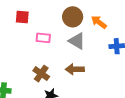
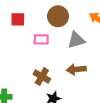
brown circle: (73, 17) -> (58, 16), moved
gray triangle: (77, 41) -> (76, 40), turned -42

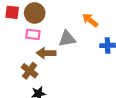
brown circle: (58, 16) -> (35, 13), moved
brown arrow: (76, 69) -> (46, 53), moved

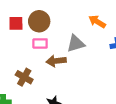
brown cross: (30, 71) -> (24, 77), moved

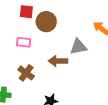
red square: (16, 23) -> (26, 12), moved
pink rectangle: (40, 43) -> (24, 42), moved

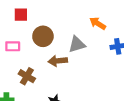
brown circle: (46, 22) -> (43, 36), moved
pink rectangle: (24, 42) -> (13, 46), moved

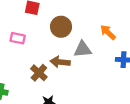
brown circle: (43, 36) -> (61, 27), moved
brown cross: (27, 76) -> (39, 73), moved

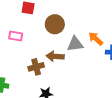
orange arrow: (108, 32) -> (96, 39), moved
brown cross: (39, 73) -> (36, 67), turned 35

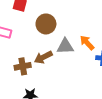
brown arrow: (55, 56) -> (43, 57), turned -36

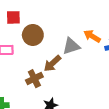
brown circle: (46, 24) -> (33, 35), moved

